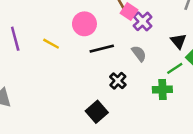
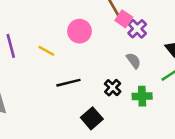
black line: (102, 49) -> (68, 83), moved
green cross: (162, 89) -> (142, 96), moved

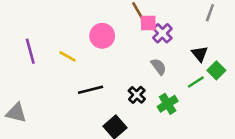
pink square: (124, 19) -> (148, 23), turned -35
green cross: (142, 96) -> (168, 104), turned -30

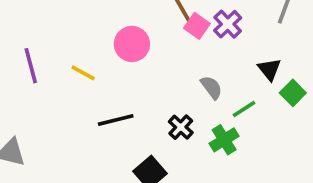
pink square: (148, 23) -> (197, 26), turned 36
purple cross: (162, 33) -> (228, 24), moved
green line: (196, 82) -> (244, 109), moved

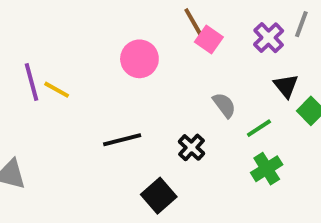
purple cross: (228, 24) -> (269, 38), moved
yellow line: (83, 73) -> (57, 90), moved
green cross: (224, 140) -> (267, 169), moved

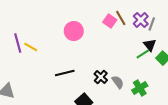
brown line: (193, 22) -> (121, 18), moved
gray line: (301, 24) -> (152, 24), moved
gray semicircle: (224, 105) -> (118, 82), moved
green line: (259, 128) -> (143, 54), moved

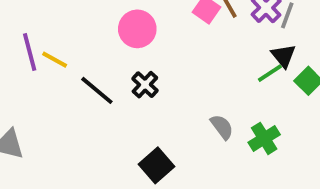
black line: (65, 73) -> (97, 90), moved, turned 54
black cross: (101, 77) -> (145, 85), moved

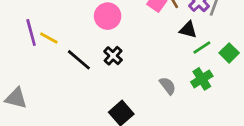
black triangle: (283, 56) -> (188, 30), moved, turned -36
green cross: (264, 138) -> (202, 79), moved

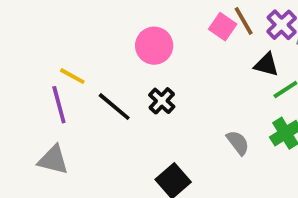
purple line: (31, 32) -> (59, 105), moved
gray triangle: (16, 98) -> (53, 160), moved

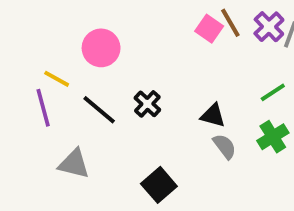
pink circle: (154, 46) -> (101, 48), moved
black triangle: (266, 65) -> (213, 115), moved
gray triangle: (53, 160) -> (74, 164), moved

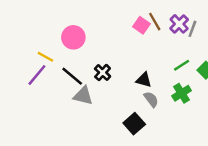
purple line: (43, 108) -> (37, 75), turned 55
gray triangle: (74, 164) -> (83, 96), moved
black square: (159, 185) -> (134, 124), moved

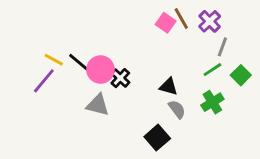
gray line: (192, 29) -> (222, 47), moved
pink circle: (73, 37) -> (100, 70), moved
black line: (72, 76) -> (81, 64), moved

